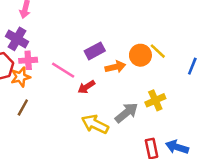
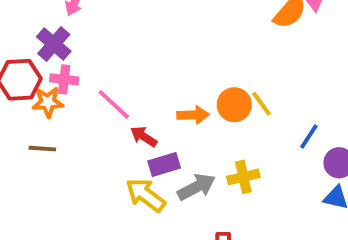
purple rectangle: (95, 51) -> (164, 164), moved
red arrow: (86, 87) -> (144, 137), turned 54
brown line: (23, 107) -> (42, 149), turned 54

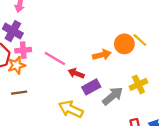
yellow arrow: (146, 195) -> (71, 109), moved

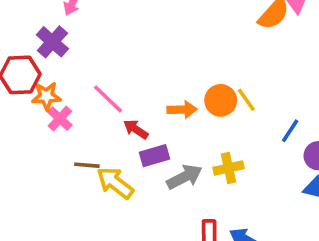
pink cross: (23, 50) -> (60, 119), moved, turned 35
brown line: (19, 93) -> (87, 165), moved

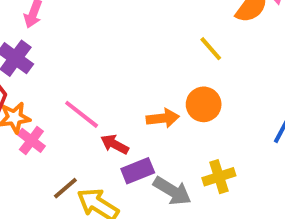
yellow line: (246, 100) -> (211, 49), moved
brown line: (87, 165) -> (65, 188), turned -40
gray arrow: (184, 177) -> (172, 191), turned 64

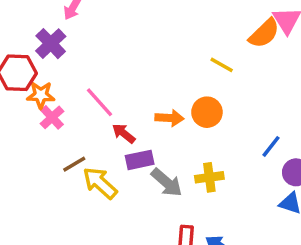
yellow line: (211, 49) -> (222, 65), turned -30

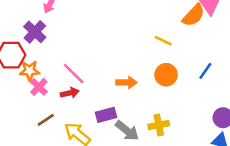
orange circle: (207, 112) -> (166, 75), moved
red arrow: (124, 133) -> (70, 93), moved, turned 132
blue line: (271, 146) -> (205, 71), moved
brown line: (74, 164) -> (46, 120), moved

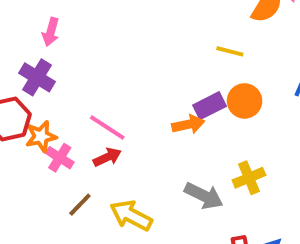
purple rectangle: (106, 115) -> (209, 106), moved

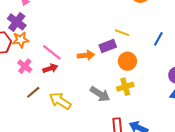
yellow line: (230, 51) -> (122, 33), moved
orange circle: (245, 101) -> (127, 61), moved
orange arrow: (188, 124) -> (86, 55), moved
orange star: (41, 136) -> (21, 40), moved

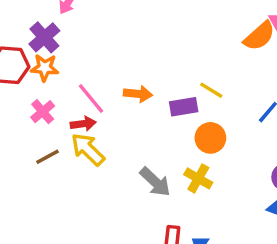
orange arrow: (86, 55) -> (138, 94), moved
yellow cross: (125, 87) -> (198, 178), turned 35
yellow arrow: (60, 101) -> (88, 149), moved

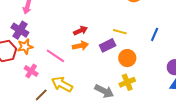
red arrow: (83, 124) -> (81, 31), moved
yellow cross: (198, 178) -> (127, 82), turned -35

